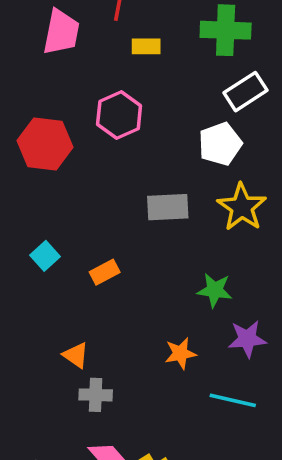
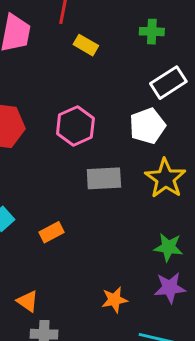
green cross: (226, 30) -> (152, 32), size x0.6
yellow rectangle: (146, 46) -> (86, 45), turned 30
pink hexagon: (119, 115) -> (75, 126), moved
green star: (215, 290) -> (168, 247), moved

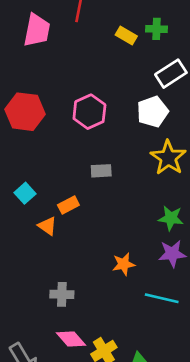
yellow rectangle: (86, 45) -> (126, 35), moved
gray rectangle: (104, 178) -> (101, 171), moved, size x0.7
orange triangle: (28, 301) -> (47, 226), moved

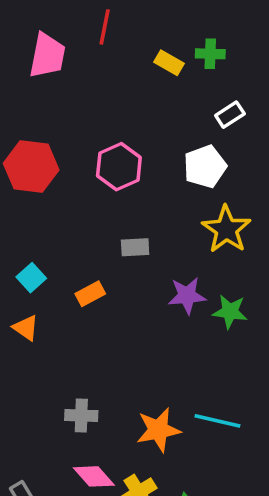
white rectangle: (171, 74) -> (230, 115), size x0.7
orange triangle: (47, 226) -> (26, 328), moved
purple star: (172, 254) -> (187, 296), moved
orange star: (124, 264) -> (158, 430), moved, size x1.4

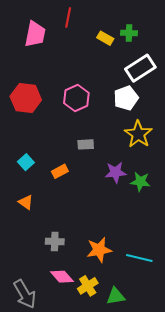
white rectangle: (230, 115) -> (140, 68), size x1.8
orange triangle: (26, 328) -> (26, 202), moved
cyan line: (217, 421) -> (139, 258), moved

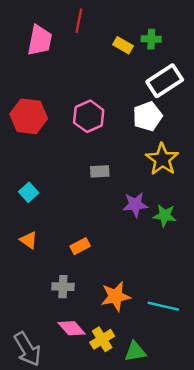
orange rectangle: (60, 171) -> (80, 246), moved

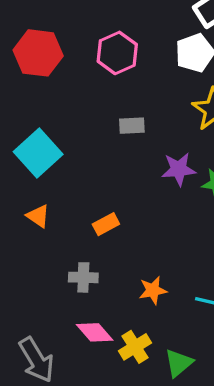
cyan square: (29, 192) -> (38, 153), size x1.8
orange star: (116, 296) -> (153, 290), size x0.7
green triangle: (135, 352) -> (179, 363), turned -30

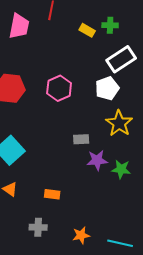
gray rectangle: (132, 126) -> (81, 139), moved
orange rectangle: (106, 224) -> (52, 194), turned 35

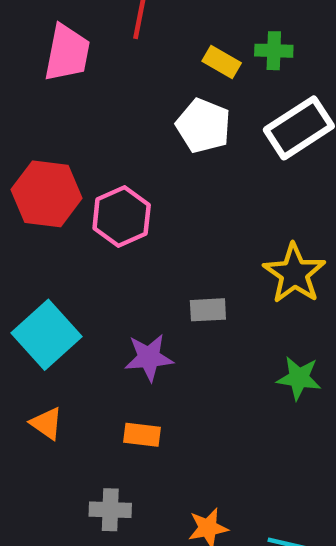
pink hexagon: (59, 88) -> (122, 217), moved
white pentagon: (107, 88) -> (203, 126), moved, turned -30
purple star: (97, 160) -> (149, 358), moved

